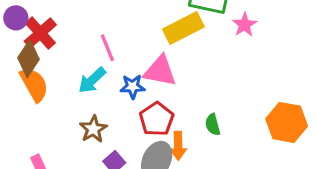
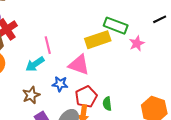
blue star: (132, 87) -> (60, 84), moved
red pentagon: (157, 119) -> (86, 97), moved

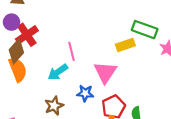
yellow rectangle: (98, 40) -> (125, 45), size x0.7
pink triangle: (79, 65) -> (105, 72), turned 45

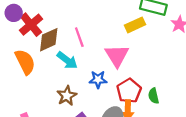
brown diamond: (16, 51) -> (49, 40), moved, turned 30
cyan arrow: (58, 72) -> (67, 60), turned -102

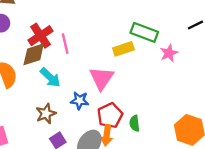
red cross: (31, 25) -> (41, 36), moved
pink line: (79, 37) -> (65, 44), moved

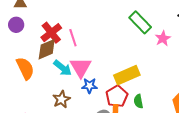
green rectangle: (144, 32) -> (140, 22), turned 30
yellow rectangle: (123, 49) -> (127, 75), moved, size x1.4
pink triangle: (102, 78) -> (81, 67), moved

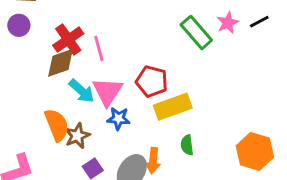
pink star: (163, 38) -> (228, 23), moved
orange semicircle: (25, 68) -> (57, 125), moved
red pentagon: (117, 96) -> (152, 81), moved, turned -30

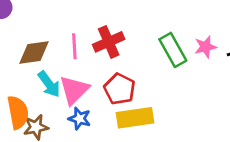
red cross: (68, 40) -> (109, 42), moved

